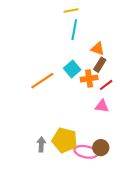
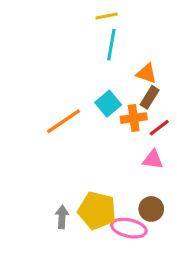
brown circle: (101, 148) -> (151, 209), moved

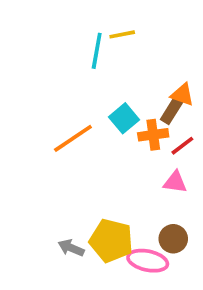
yellow line: (107, 16) -> (122, 34), moved
cyan line: (111, 45) -> (97, 51), moved
orange triangle: (146, 73) -> (182, 95), moved
gray arrow: (62, 217) -> (71, 248), turned -70

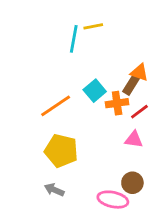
yellow pentagon: (111, 241) -> (61, 151), moved

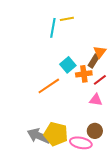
orange triangle: (139, 72) -> (100, 52), turned 48
orange line: (56, 106) -> (49, 86), moved
yellow pentagon: (61, 151) -> (56, 134), moved
gray arrow: (54, 190) -> (39, 136), size x1.6

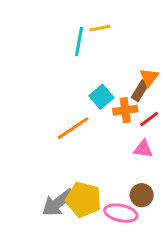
gray arrow: (39, 136) -> (58, 203), turned -60

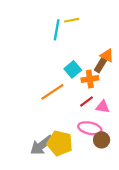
orange triangle: (149, 77) -> (107, 55), turned -40
red line: (149, 119) -> (87, 101), moved
pink ellipse: (121, 213) -> (90, 128), moved

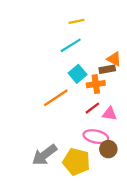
cyan line: (57, 30) -> (71, 45), moved, turned 48
brown rectangle: (100, 65) -> (107, 69), turned 48
yellow pentagon: (60, 143) -> (76, 162), moved

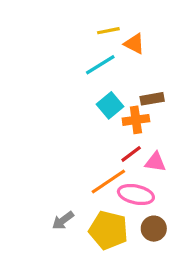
orange triangle: (114, 59) -> (134, 44), moved
orange line: (56, 98) -> (108, 182), moved
brown circle: (108, 149) -> (154, 229), moved
gray arrow: (44, 155) -> (63, 220), size x0.6

